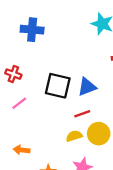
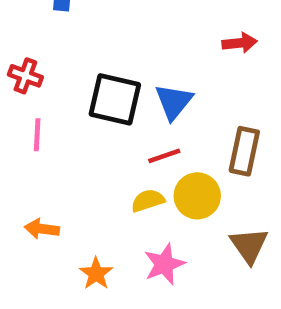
blue triangle: (87, 87) -> (174, 102), turned -30
pink line: (19, 103) -> (37, 135), turned -49

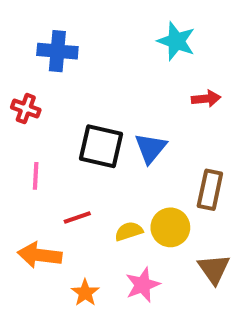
red cross: (25, 76) -> (26, 109), moved
red line: (164, 156) -> (77, 217), moved
orange arrow: (42, 229) -> (40, 255), size x1.5

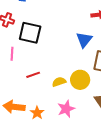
black square: (101, 146) -> (30, 33), moved
blue triangle: (151, 148) -> (84, 40), moved
orange arrow: (40, 255) -> (14, 107), moved

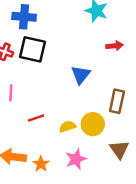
black square: (30, 33) -> (32, 49), moved
blue triangle: (84, 40) -> (81, 75), moved

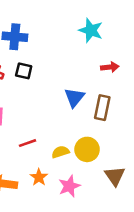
black square: (32, 49) -> (24, 71), size x0.6
brown rectangle: (117, 101) -> (102, 108), moved
orange star: (41, 164) -> (39, 177), moved

